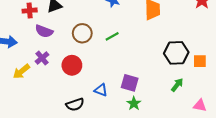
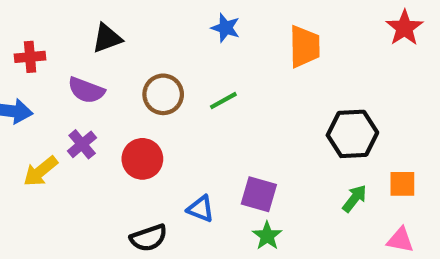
red cross: (30, 11) -> (30, 57), moved
orange square: (200, 61) -> (402, 184), moved

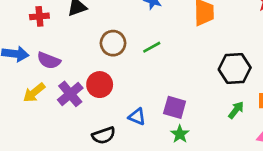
red cross: (30, 57) -> (39, 16), moved
purple semicircle: (86, 90) -> (49, 61), moved
purple cross: (82, 144) -> (70, 94), moved, size x1.4

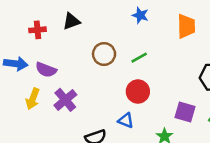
red circle: (100, 85) -> (138, 92), moved
yellow arrow: (34, 93) -> (33, 99), turned -30
purple square: (175, 107) -> (185, 112), moved

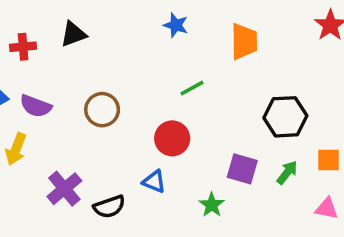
brown circle: (104, 54) -> (102, 110), moved
green line: (139, 58) -> (192, 88), moved
purple cross: (65, 100) -> (64, 189), moved

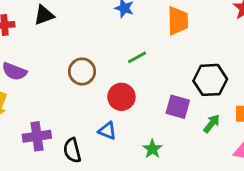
brown circle: (102, 110) -> (82, 71), moved
purple square: (242, 169) -> (178, 107), moved
purple cross: (64, 189) -> (37, 136), turned 32
black semicircle: (109, 207) -> (72, 150), turned 95

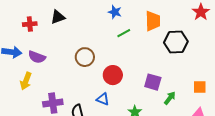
green line: (137, 57) -> (124, 33), moved
black hexagon: (210, 80) -> (176, 42), moved
green arrow: (212, 124) -> (170, 98), moved

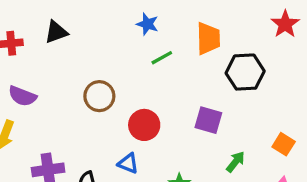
purple square: (153, 82) -> (208, 120), moved
orange square: (200, 87) -> (284, 144), turned 32

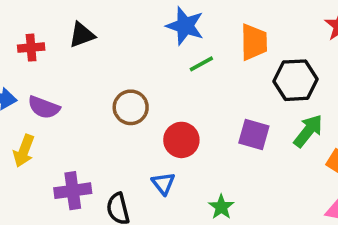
blue star: (147, 24) -> (185, 26), size x1.5
green arrow: (236, 162) -> (308, 131), moved, size x1.4
blue triangle: (128, 163) -> (163, 183), turned 30

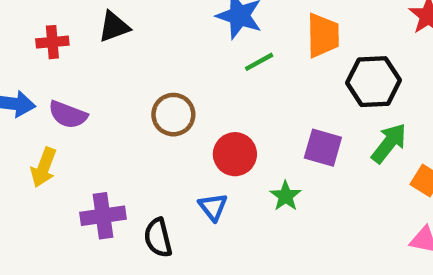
green star: (221, 207) -> (286, 196), moved

